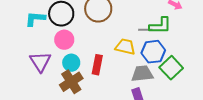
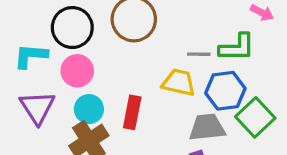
cyan L-shape: (35, 19) -> (31, 56), moved
gray line: (145, 30) -> (199, 54), moved

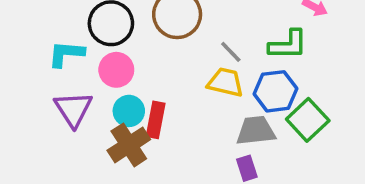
gray line: (199, 54) -> (231, 52), moved, turned 45
red rectangle: (132, 112) -> (156, 120), moved

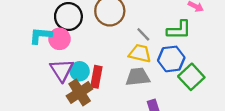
pink circle: (116, 70) -> (59, 39), moved
purple triangle: (73, 109) -> (62, 70), moved
gray trapezoid: (256, 131) -> (138, 77), moved

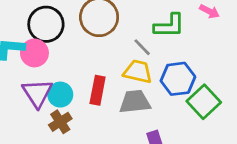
green L-shape: (179, 30) -> (169, 26), moved
red rectangle: (96, 77) -> (98, 90), moved
brown cross: (80, 92) -> (60, 122), size x0.7

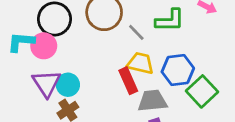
gray line: (142, 47) -> (136, 32), moved
red rectangle: (98, 90) -> (128, 81), moved, turned -35
gray trapezoid: (135, 102) -> (152, 101), moved

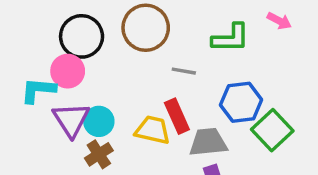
gray line: (136, 32) -> (184, 71), moved, turned -36
cyan L-shape: (21, 42) -> (38, 90), moved
yellow trapezoid: (140, 63) -> (153, 130), moved

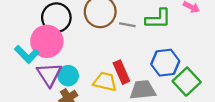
pink circle: (68, 71) -> (47, 41), size x1.4
gray line: (184, 71) -> (127, 25), moved
cyan L-shape: (38, 90) -> (27, 54), turned -140

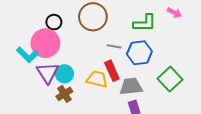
black circle: (56, 18) -> (54, 22), size x0.6
gray line: (127, 25) -> (114, 46), moved
blue hexagon: (165, 63) -> (139, 53), moved

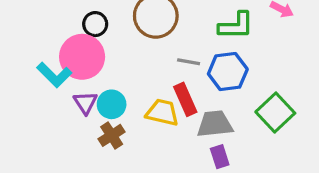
purple triangle: (48, 73) -> (85, 103), size x0.7

